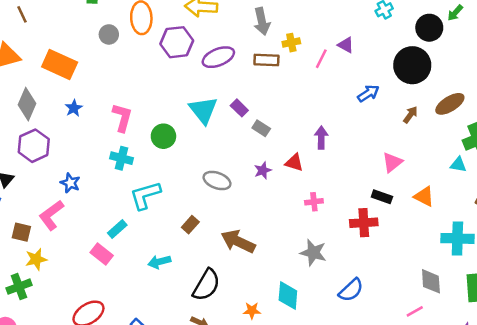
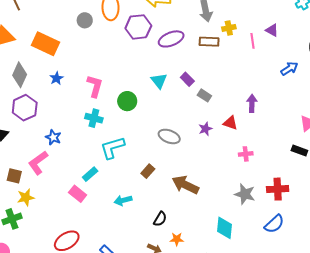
pink line: (321, 59) -> (252, 41), turned -35
cyan triangle: (203, 110) -> (159, 81), size x0.7
red cross: (364, 223) -> (278, 189), moved
black semicircle: (206, 285) -> (160, 219), size x0.6
orange star: (252, 311) -> (177, 239), moved

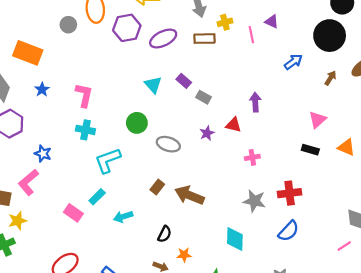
green circle: (127, 101) -> (137, 123), moved
brown rectangle: (148, 171) -> (157, 187), moved
cyan rectangle: (90, 174) -> (97, 197), moved

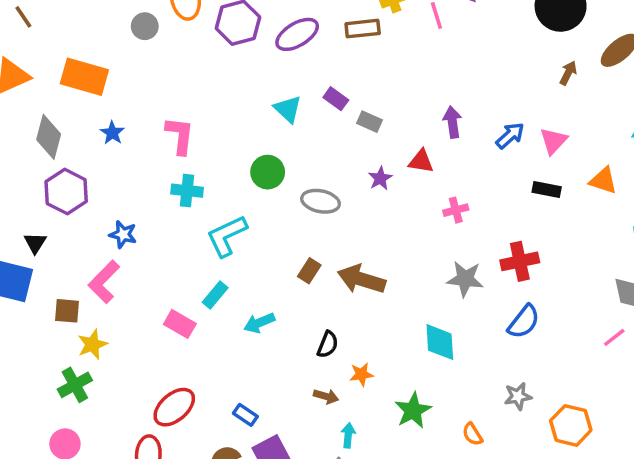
blue arrow: (293, 62) -> (510, 136), moved

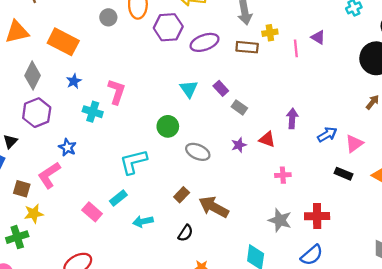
cyan cross: (187, 191) -> (93, 112), moved
black semicircle: (328, 344) -> (185, 233), moved

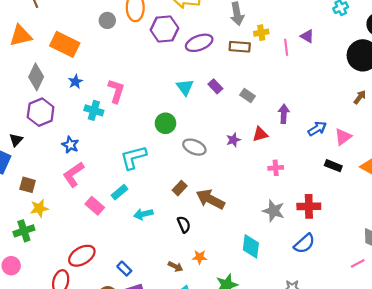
gray rectangle: (239, 107) -> (248, 95), moved
red triangle: (267, 139) -> (260, 134), turned -35
pink L-shape: (49, 175) -> (73, 174), moved
black semicircle: (185, 233) -> (184, 224), turned -56

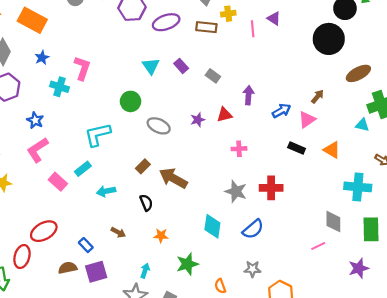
brown arrow: (360, 97) -> (318, 97), moved
blue semicircle: (304, 244) -> (253, 229), moved
brown arrow: (175, 266) -> (118, 232), moved

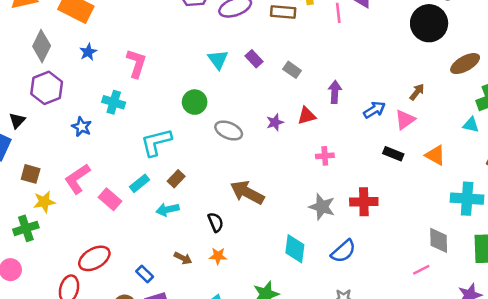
cyan cross: (60, 87) -> (114, 102), moved
pink L-shape: (38, 150) -> (77, 179), moved
brown rectangle: (143, 166) -> (176, 179), moved
orange star: (161, 236) -> (218, 256), moved

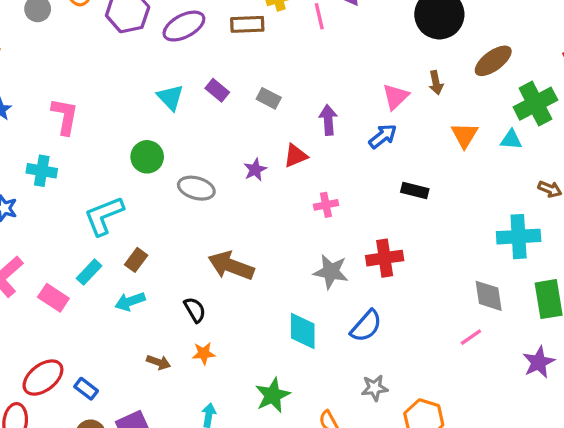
brown arrow: (417, 92) -> (436, 83), moved, turned 138
pink triangle: (405, 120) -> (396, 97), moved
orange triangle: (435, 155) -> (465, 135), moved, turned 40
blue rectangle: (145, 274) -> (86, 389), moved

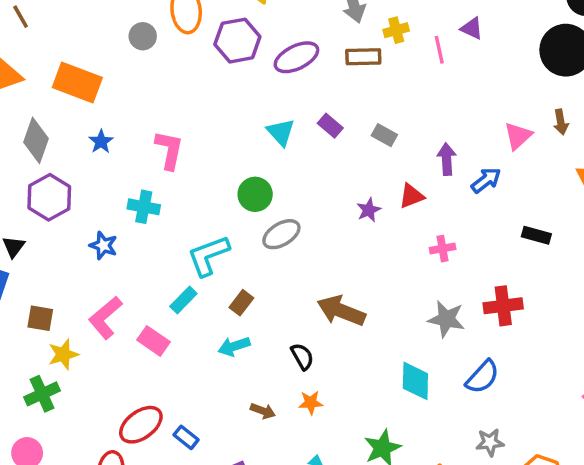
blue arrow: (383, 136) -> (486, 180), moved
gray ellipse: (196, 188) -> (281, 234), moved, turned -48
cyan rectangle: (89, 272) -> (183, 300), moved

